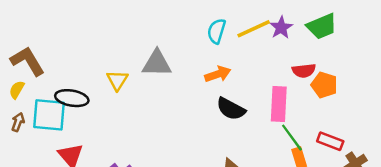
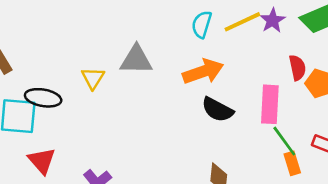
red semicircle: (304, 71) -> (297, 68), turned -95
orange arrow: (218, 74) -> (203, 72), size x1.4

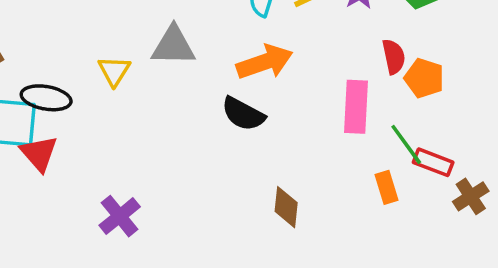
black semicircle: (217, 110) -> (243, 114), moved
green line: (284, 141) -> (406, 144), moved
red triangle: (42, 161) -> (39, 153), moved

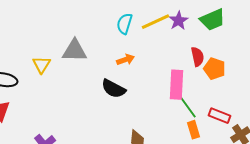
orange arrow: (265, 62) -> (126, 60), size x0.6
green line: (406, 144) -> (188, 107), moved

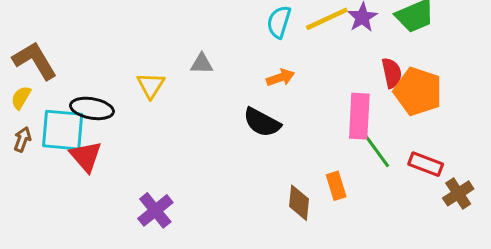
gray triangle: (74, 51) -> (202, 64), size x0.6
orange pentagon: (214, 69) -> (418, 91), size x1.4
orange rectangle: (194, 130) -> (336, 186), moved

